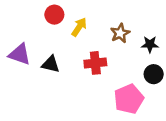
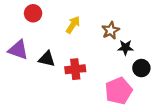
red circle: (54, 15) -> (33, 13), moved
black star: (150, 44) -> (125, 48), moved
red cross: (95, 63) -> (75, 69), moved

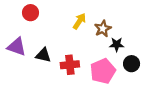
yellow arrow: (73, 25) -> (79, 21), moved
pink pentagon: (119, 91) -> (103, 71), moved

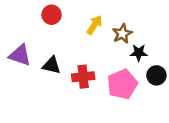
red circle: (31, 13) -> (52, 15), moved

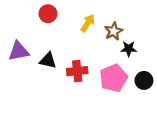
purple triangle: (20, 55) -> (19, 51), turned -30
black circle: (156, 75) -> (144, 80), moved

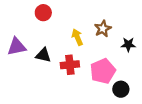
yellow arrow: (88, 23) -> (77, 37), moved, turned -56
black star: (129, 49) -> (128, 45), moved
black circle: (144, 80) -> (121, 89), moved

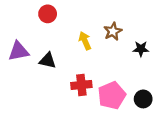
red cross: (70, 65) -> (81, 85), moved
pink pentagon: (103, 71) -> (112, 95), moved
black circle: (121, 89) -> (143, 99), moved

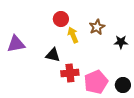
red circle: (48, 14) -> (61, 19), moved
black triangle: (48, 60) -> (53, 55), moved

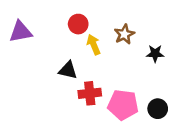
purple triangle: (16, 44) -> (20, 32), moved
pink pentagon: (96, 82) -> (123, 105), turned 30

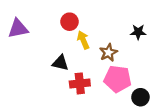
brown star: (124, 34) -> (108, 53), moved
black star: (155, 54) -> (138, 32), moved
pink pentagon: (123, 105) -> (118, 79), moved

